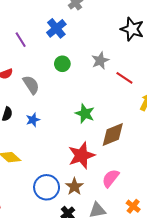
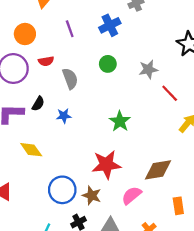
brown diamond: (113, 134) -> (158, 170), moved
brown star: (74, 186) -> (92, 196), turned -30

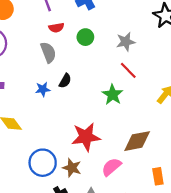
red semicircle: (46, 61) -> (56, 28), moved
red line: (170, 93) -> (128, 70), moved
black semicircle: (38, 104) -> (65, 81), moved
green star: (120, 121) -> (113, 95), moved

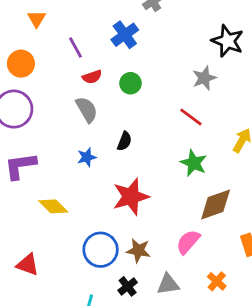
gray star: (126, 42) -> (204, 78), moved
black semicircle: (65, 81) -> (124, 141), moved
green star: (113, 95) -> (194, 163), moved
red star: (86, 137) -> (131, 197), moved

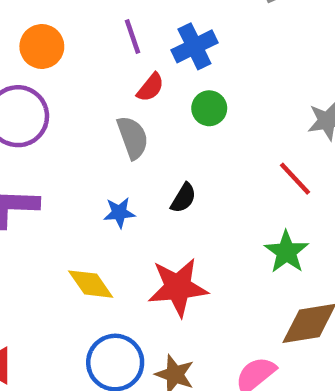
blue cross: (125, 35) -> (194, 46), moved
red semicircle: (92, 77) -> (150, 87), turned -42
yellow diamond: (53, 206) -> (91, 284), moved

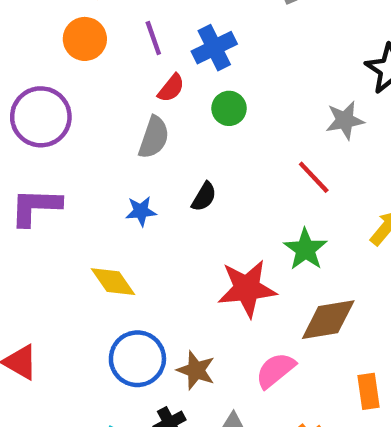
orange circle: (42, 46) -> (85, 39), moved
gray semicircle: (133, 137) -> (154, 137), turned 39
red star: (178, 287) -> (247, 289), moved

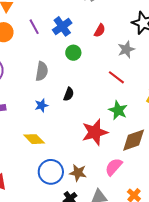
red semicircle: (171, 88) -> (100, 30), moved

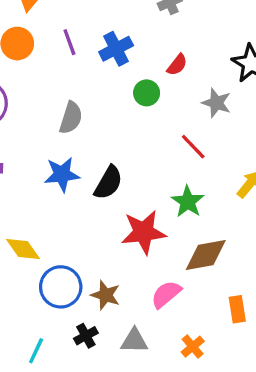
gray star: (126, 49) -> (216, 103), turned 30
green circle: (73, 53) -> (147, 93), moved
black semicircle: (69, 94) -> (108, 183), moved, size x1.5
blue star: (41, 105) -> (62, 174), size x1.5
yellow diamond: (34, 139) -> (23, 249), moved

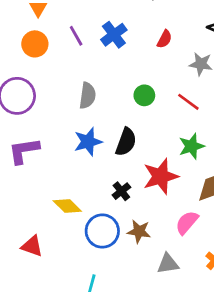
green circle: (147, 93) -> (144, 95), moved
green star: (188, 202) -> (191, 146), turned 30
black cross: (86, 336) -> (121, 191), moved

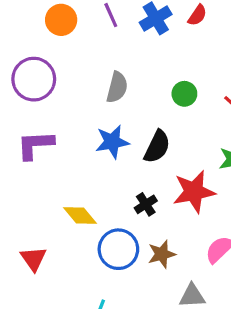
red semicircle: (164, 39) -> (197, 15), moved
brown star: (139, 231) -> (162, 254), turned -30
red triangle: (32, 246) -> (33, 259), turned 30

